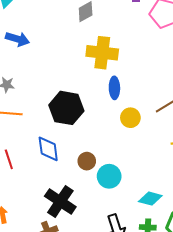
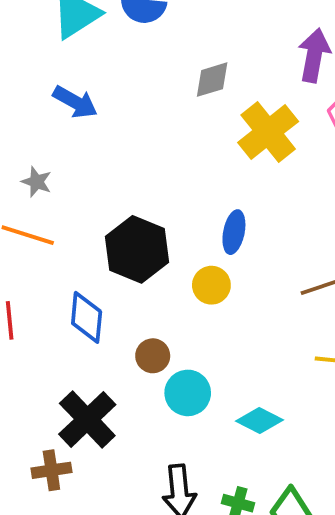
yellow cross: (102, 53) -> (268, 132), moved, turned 32
yellow circle: (130, 118) -> (211, 285), moved
cyan diamond: (150, 199) -> (260, 421), moved

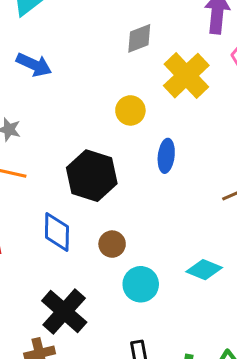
yellow circle: (211, 285) -> (130, 110), moved
brown circle: (153, 356) -> (112, 244), moved
cyan diamond: (260, 421) -> (204, 270), moved

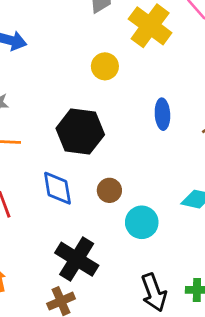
blue ellipse: (166, 156) -> (162, 114), moved

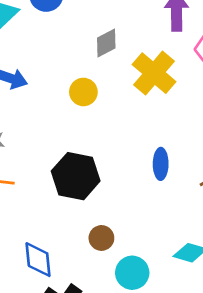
yellow circle: (105, 66) -> (83, 92), moved
blue diamond: (57, 188) -> (38, 260), moved

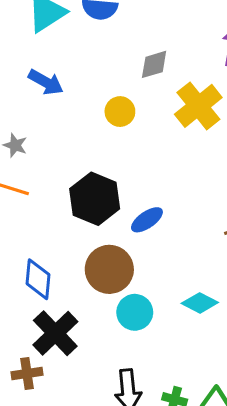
blue ellipse: (161, 164) -> (147, 220), moved, turned 44
brown circle: (101, 238) -> (109, 269), size x1.8

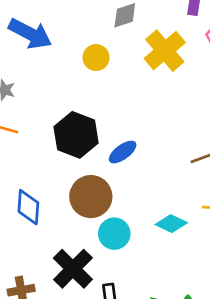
blue arrow: (46, 82) -> (30, 34), size x1.4
black cross: (55, 333) -> (73, 269), moved

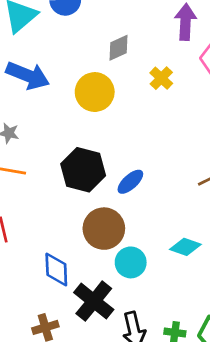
yellow cross: (165, 51) -> (161, 78), size x0.6
yellow circle: (96, 58) -> (95, 92), size x1.5
blue diamond: (28, 207) -> (56, 270), moved

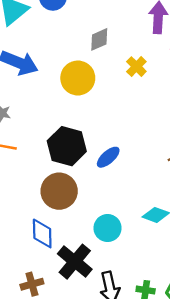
brown circle: (104, 229) -> (59, 191), moved

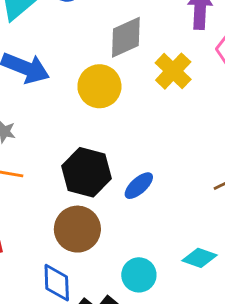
gray diamond: (99, 39) -> (126, 37), size x1.4
yellow cross: (136, 67) -> (173, 71), size x1.4

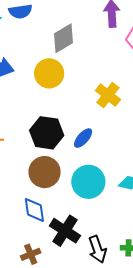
yellow cross: (173, 71) -> (108, 95), moved
cyan circle: (139, 275) -> (88, 182), moved, size x1.4

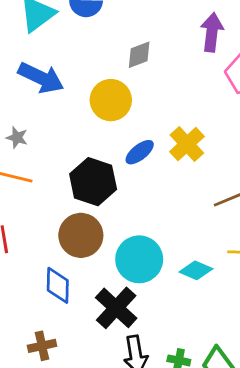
gray diamond: (64, 38) -> (139, 55), size x0.7
blue ellipse: (83, 138) -> (140, 152), moved
black cross: (65, 231) -> (116, 308), moved

